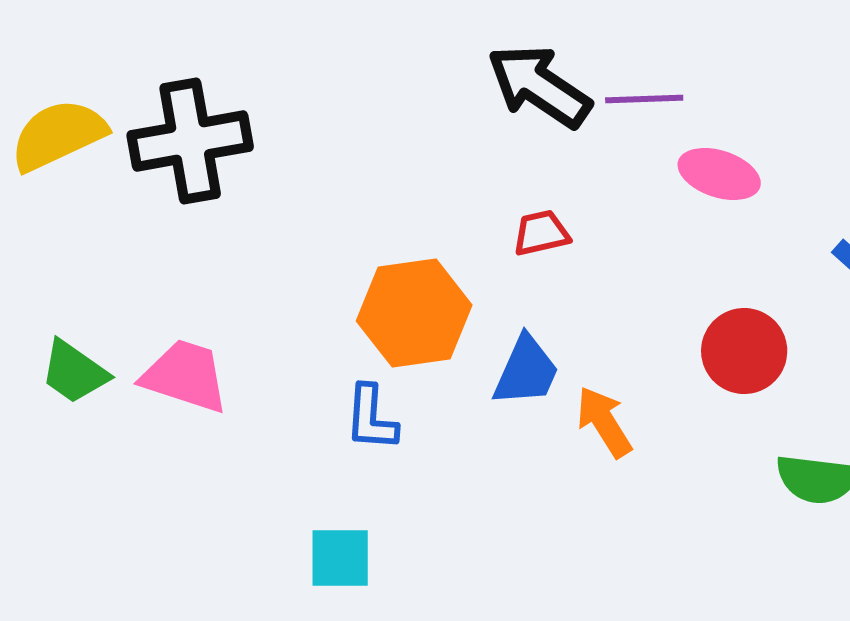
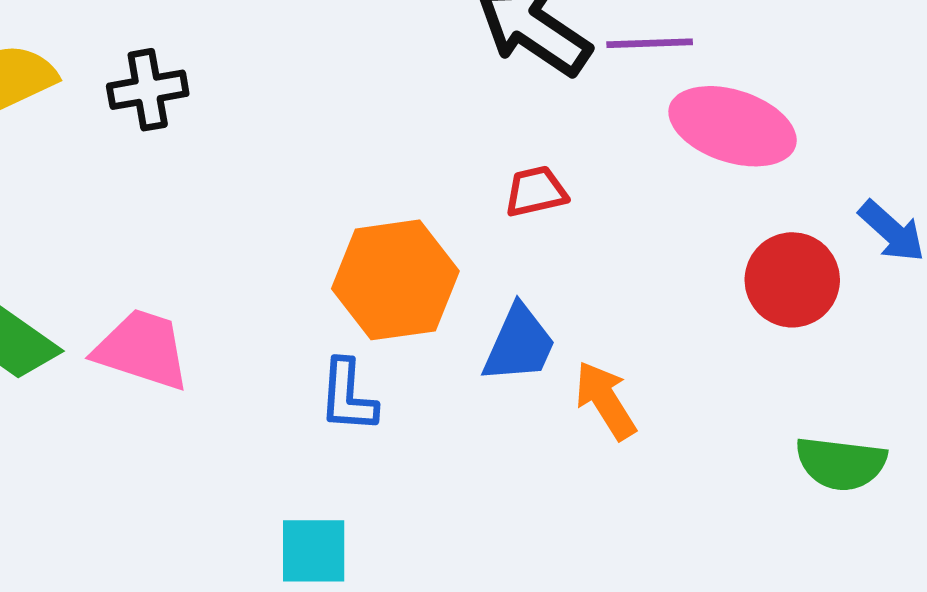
black cross: (190, 141) -> (148, 90), size x0.6
pink ellipse: (719, 174) -> (733, 126), size x1.4
red circle: (744, 351) -> (792, 280), moved

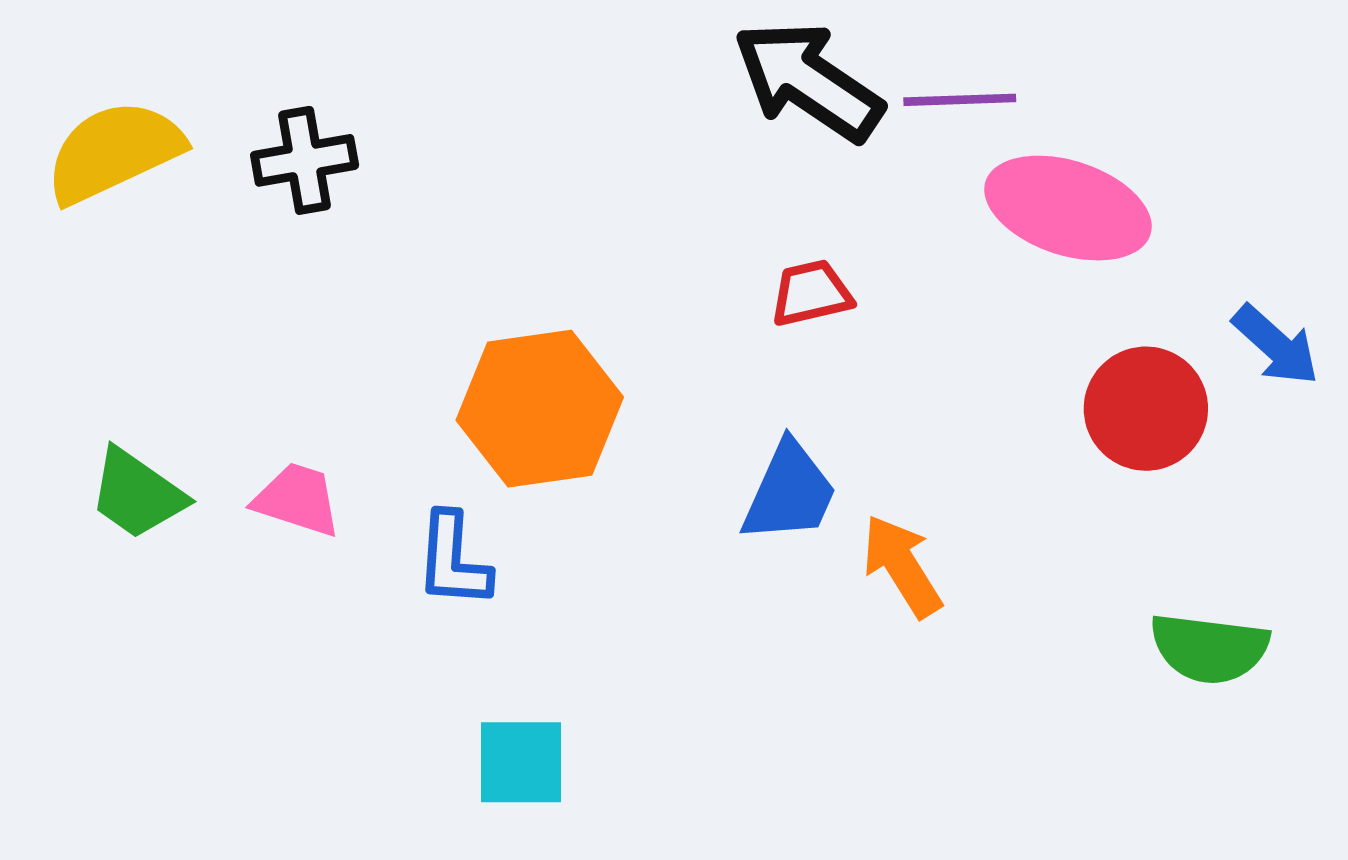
orange hexagon: (395, 280) -> (540, 409), moved
pink trapezoid: (142, 350) -> (297, 500), size x0.7
blue L-shape: (348, 396) -> (453, 560), moved

